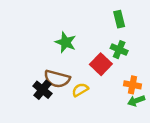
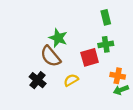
green cross: (119, 50) -> (106, 44), turned -32
red square: (101, 64) -> (90, 57), turned 30
brown semicircle: (57, 79) -> (51, 56), moved, turned 35

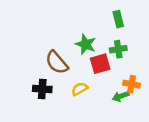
green star: (58, 38) -> (86, 44), moved
black cross: (38, 80) -> (42, 89), turned -35
green arrow: (121, 90) -> (121, 96), moved

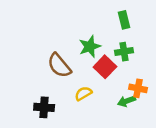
green star: (86, 44) -> (90, 46), turned 30
red square: (100, 64) -> (105, 67), turned -30
black cross: (42, 89) -> (44, 107), moved

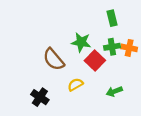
green star: (90, 46) -> (81, 42), turned 30
orange cross: (138, 88) -> (129, 48), moved
black cross: (44, 107) -> (40, 97), turned 30

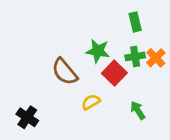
orange cross: (129, 48) -> (156, 58), turned 35
green arrow: (114, 91) -> (138, 110), turned 77
black cross: (40, 97) -> (27, 117), moved

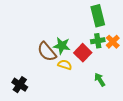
green rectangle: (135, 22) -> (98, 16), size x1.5
green star: (98, 51) -> (62, 46), moved
yellow semicircle: (91, 102) -> (65, 65), moved, turned 48

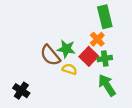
green cross: (98, 41) -> (105, 58), moved
orange cross: (113, 42) -> (97, 39), moved
green arrow: (100, 80) -> (107, 85), size x1.5

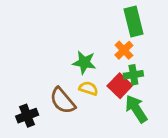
brown semicircle: (50, 55) -> (63, 101), moved
red square: (89, 56) -> (120, 86), moved
black cross: (21, 91) -> (27, 116), turned 35

